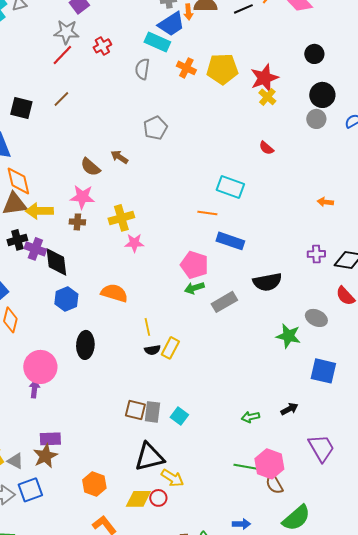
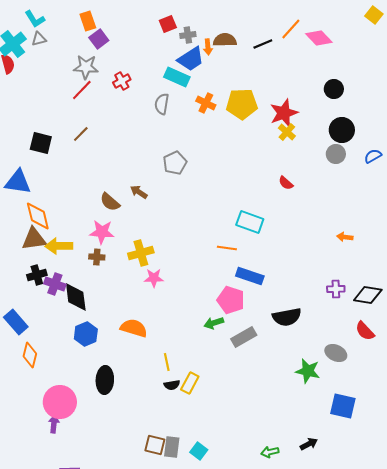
pink pentagon: (194, 265) -> (231, 300), moved

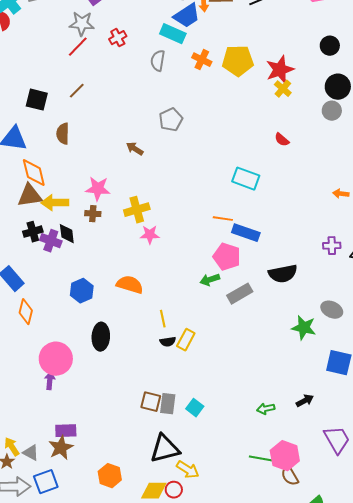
brown semicircle: (110, 202) -> (63, 134), moved, turned 50
orange line: (227, 248) -> (223, 219), moved
black diamond: (76, 297) -> (67, 234), moved, size x0.7

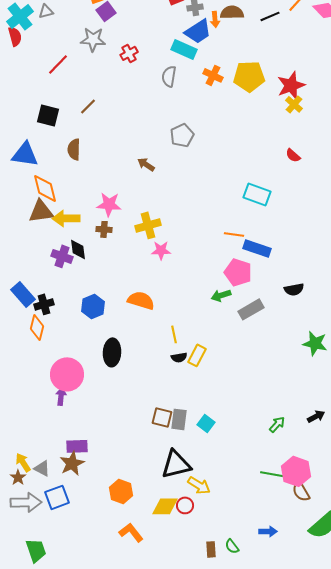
red line: (78, 47) -> (58, 64), moved
black cross: (33, 232) -> (44, 304), moved
black semicircle: (283, 274) -> (294, 289), size x0.7
green arrow: (266, 409) -> (277, 424), turned 144

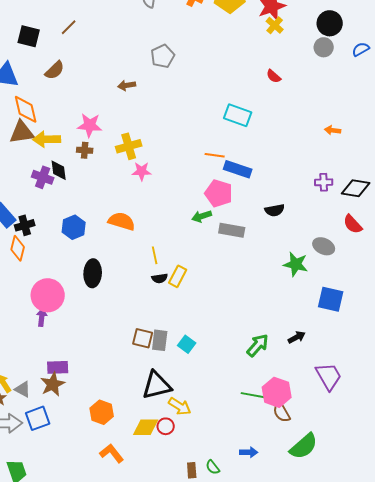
brown semicircle: (74, 149) -> (55, 70), turned -135
brown arrow: (146, 164) -> (127, 85), turned -42
gray rectangle: (251, 309) -> (232, 230), turned 40
green arrow: (277, 424) -> (258, 345), size x1.4

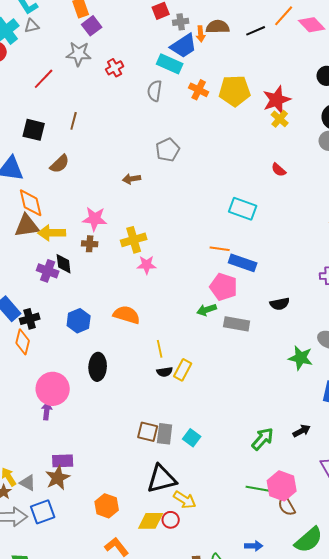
brown line: (69, 27) -> (74, 121), turned -30

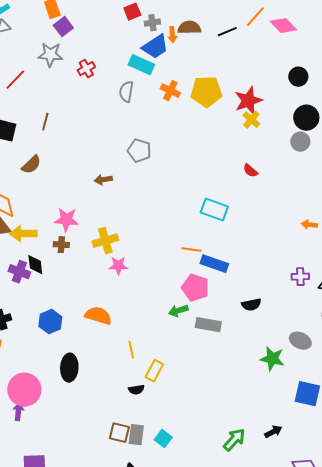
gray pentagon: (168, 150) -> (139, 151), turned -30
black semicircle: (165, 372) -> (136, 390), moved

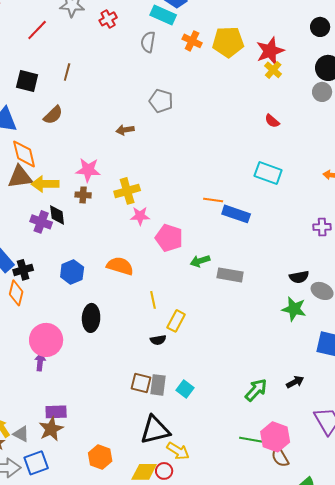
cyan rectangle: (214, 210) -> (268, 173), moved
pink pentagon: (195, 288) -> (169, 238), moved
black semicircle: (251, 305) -> (299, 277), moved

